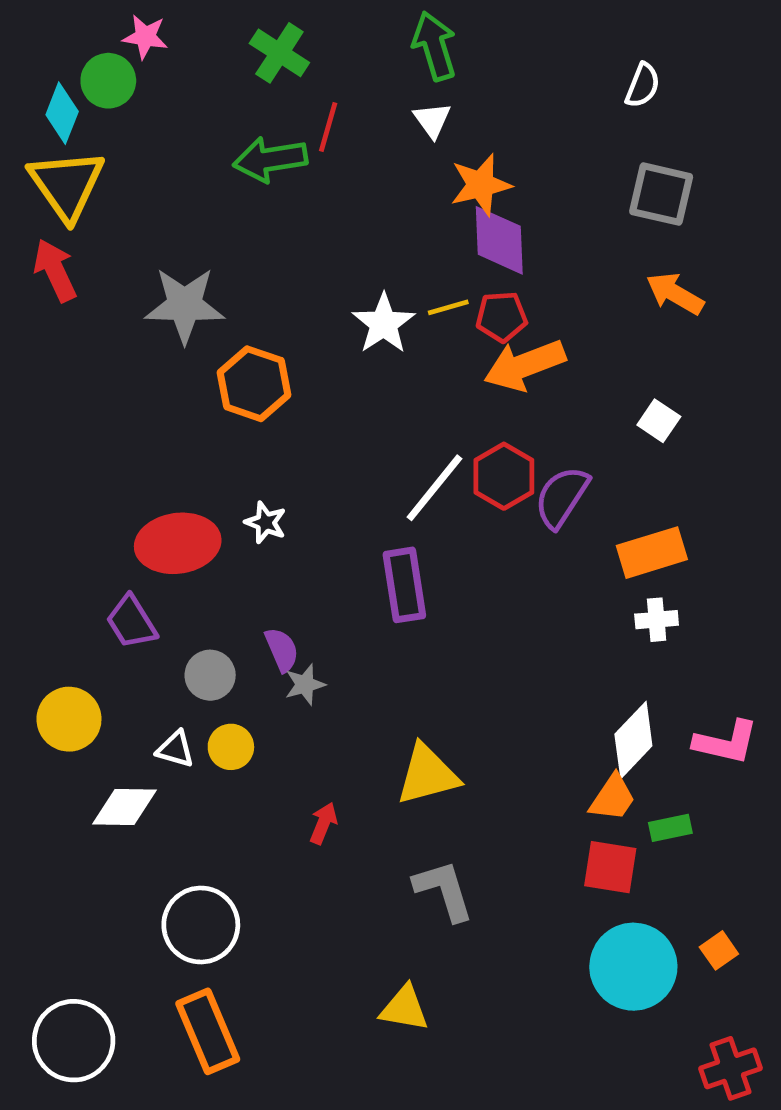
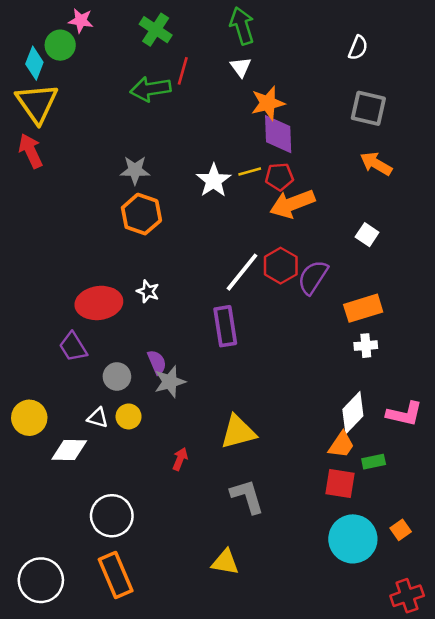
gray star: (185, 305) -> (135, 170), moved, size x0.7
gray star: (305, 684) -> (170, 382), size x1.4
yellow circle: (69, 719) -> (29, 418), moved

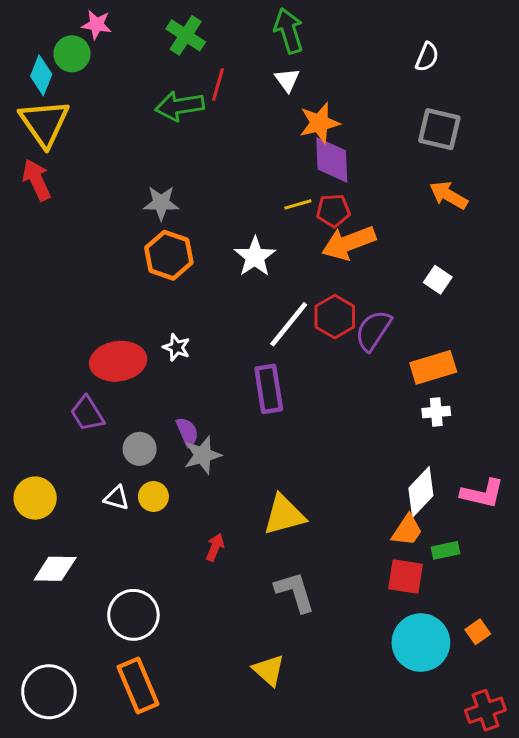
white star: (214, 180) -> (255, 257), moved
white diamond: (69, 450) -> (55, 569), moved
yellow triangle: (225, 562) -> (269, 670), turned 32

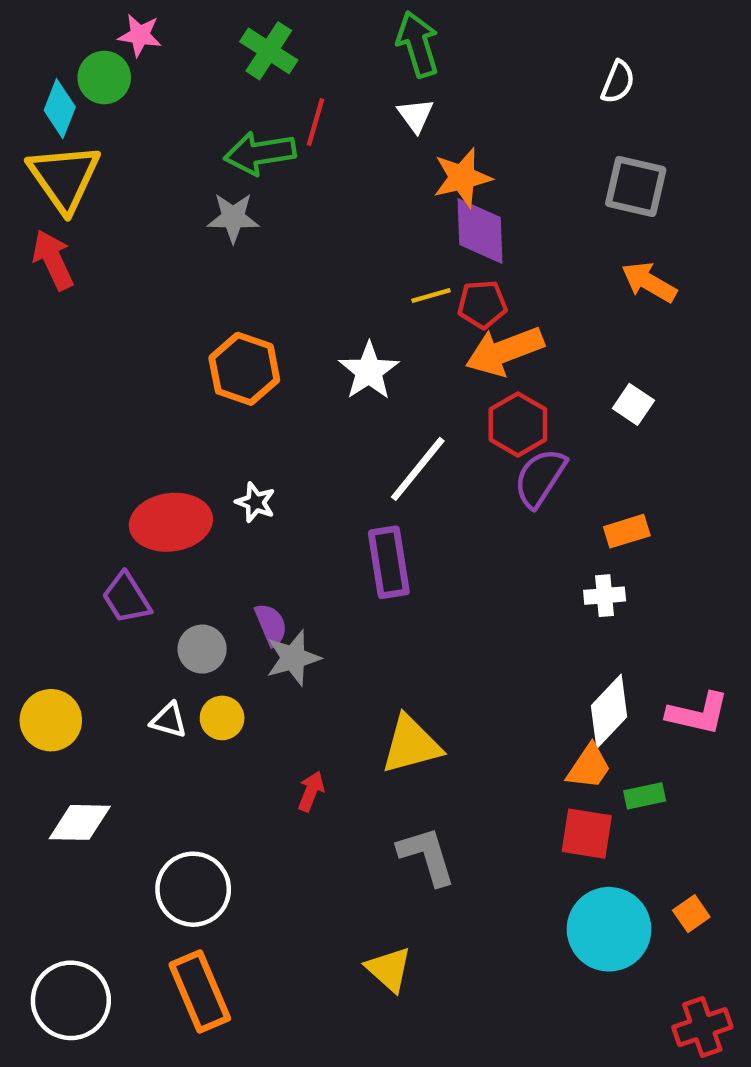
gray star: (161, 203) -> (233, 218), moved
red hexagon: (335, 317) -> (518, 424), moved
orange rectangle: (433, 367) -> (627, 531), size x0.7
white cross: (436, 412) -> (605, 596), moved

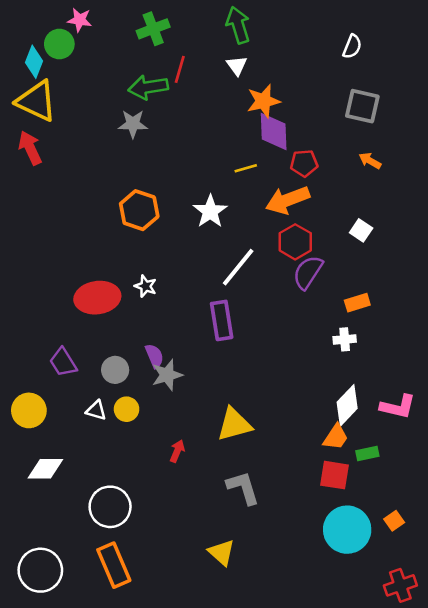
green cross: (269, 51) -> (153, 29), turned 36
yellow triangle: (64, 178) -> (36, 101), turned -30
orange arrow: (649, 282) -> (370, 161), size x0.7
red pentagon: (482, 304) -> (304, 163), moved
purple trapezoid: (126, 598) -> (63, 362), moved

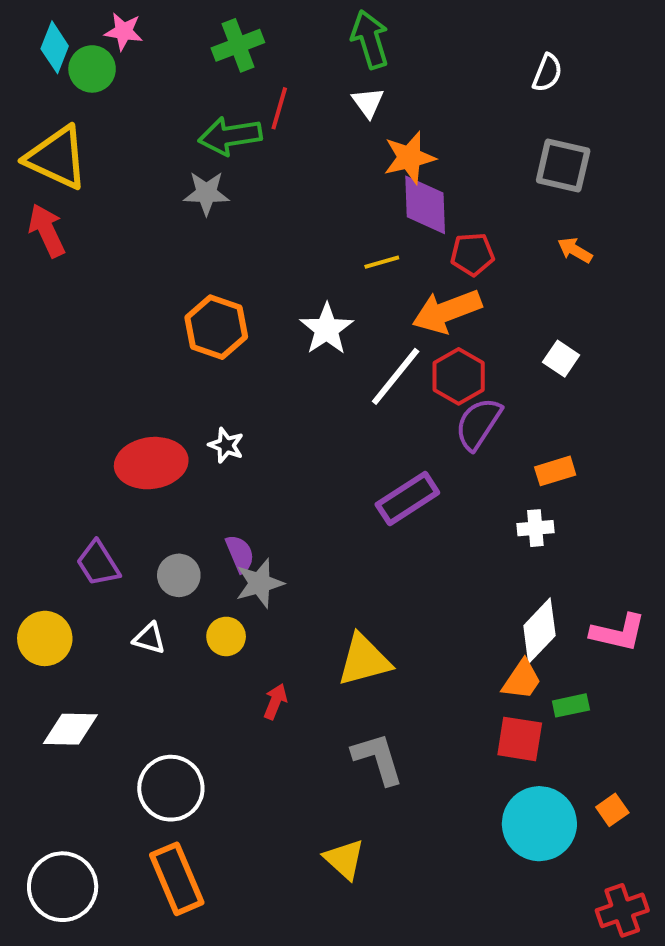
cyan diamond: (34, 62) -> (55, 47), moved
white line: (238, 267) -> (396, 376), moved
purple rectangle: (222, 320) -> (407, 499), moved, turned 66
yellow circle: (127, 409) -> (226, 636), moved

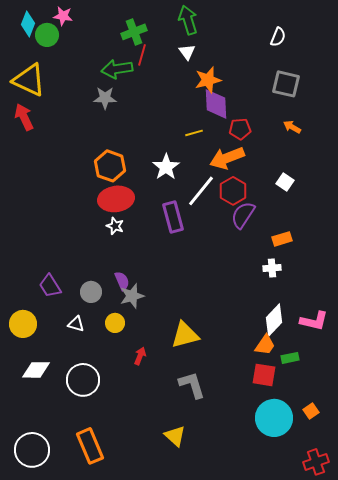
green cross: (238, 45) -> (134, 32), moved
red ellipse: (151, 463) -> (116, 199), moved
purple rectangle: (407, 499) -> (173, 217), moved, turned -72
white circle: (171, 788) -> (83, 380), moved

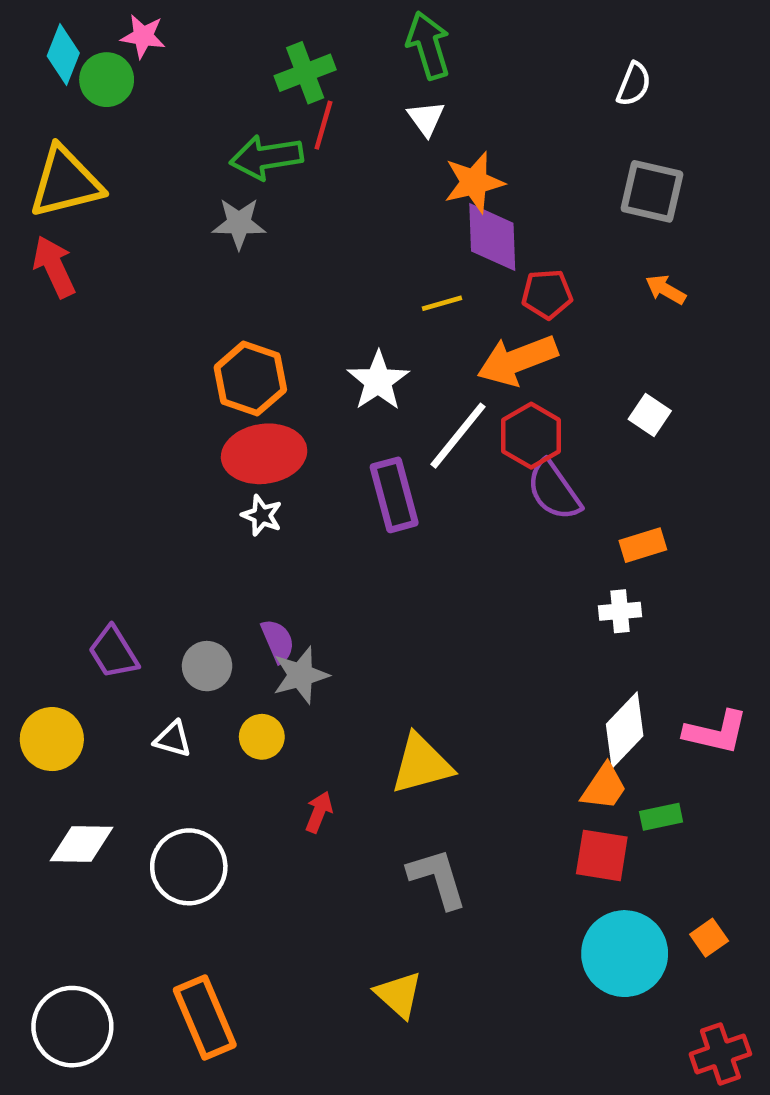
yellow triangle: (29, 80) -> (66, 182), turned -39
purple semicircle: (243, 215) -> (554, 490), turned -68

